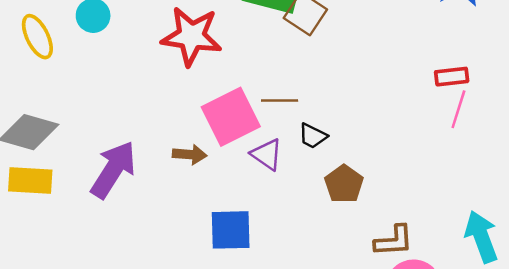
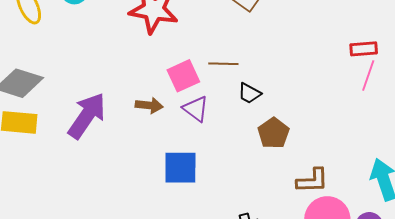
pink square: (231, 117) -> (183, 76), size x0.7
purple triangle: (267, 154) -> (196, 109), moved

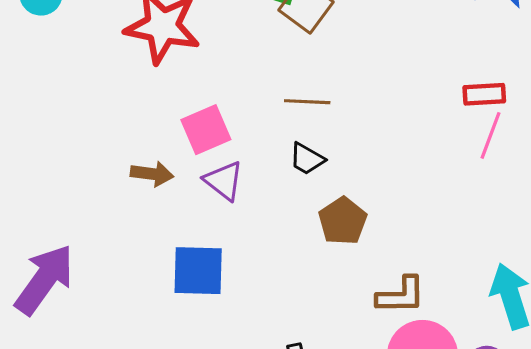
brown line: (223, 64) -> (307, 102), moved
purple arrow: (87, 116) -> (44, 279), moved

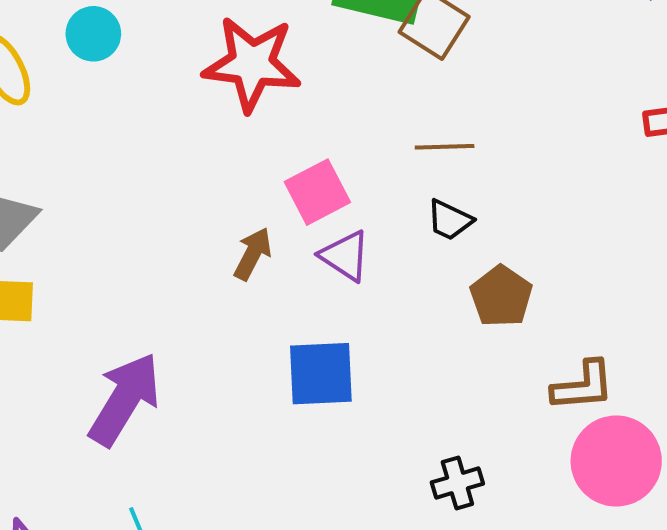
brown arrow: (152, 174) -> (253, 254), turned -66

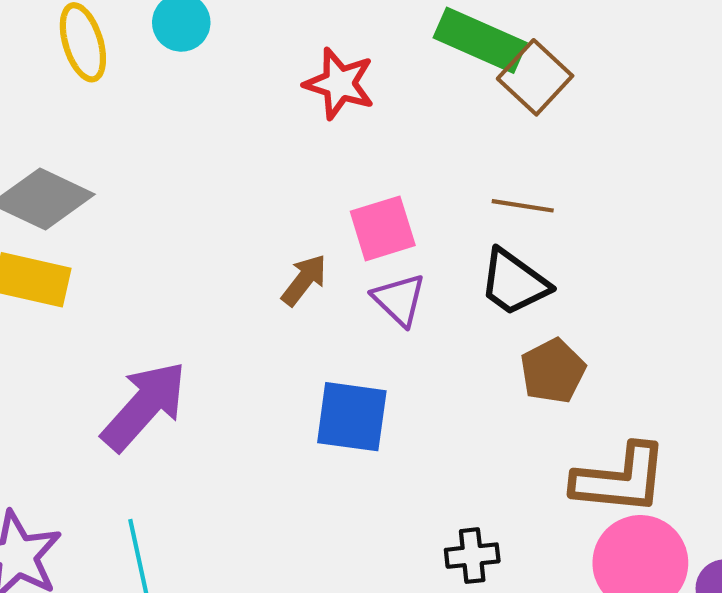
red star: (252, 64) -> (339, 84), size x0.7
black trapezoid: (450, 220) -> (514, 282), size x1.5
brown L-shape: (583, 386) -> (620, 479), size x1.4

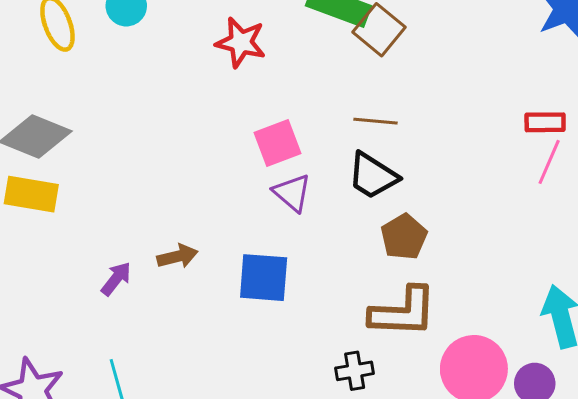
brown arrow: (304, 280) -> (177, 256), moved, turned 42
purple arrow: (144, 406) -> (116, 279), size x0.5
brown L-shape: (620, 479) -> (403, 312), moved

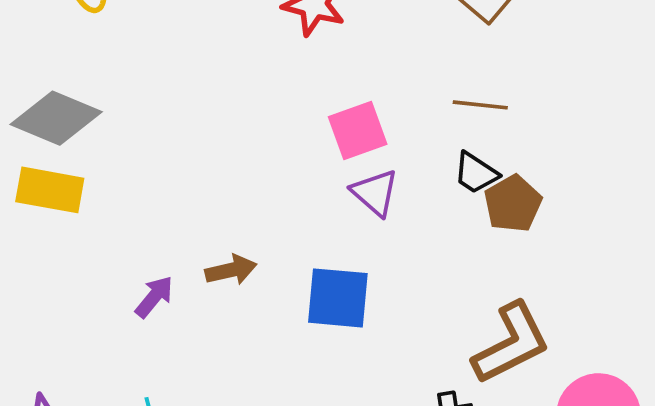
black trapezoid: (373, 176) -> (476, 173), size x0.7
brown pentagon: (404, 237) -> (513, 204), moved
brown L-shape: (403, 312) -> (511, 343), turned -30

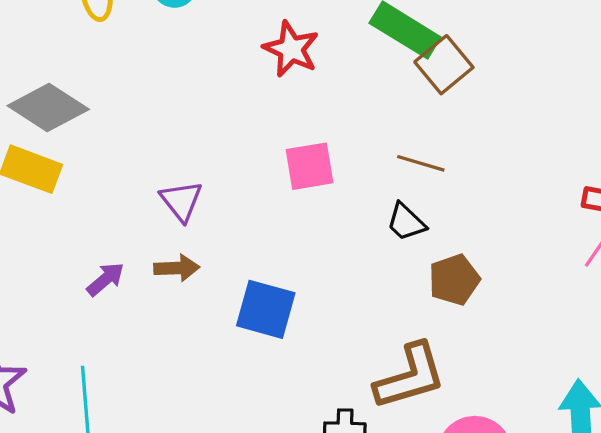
purple triangle: (375, 193) -> (181, 201), moved
brown pentagon: (513, 204) -> (454, 280), moved

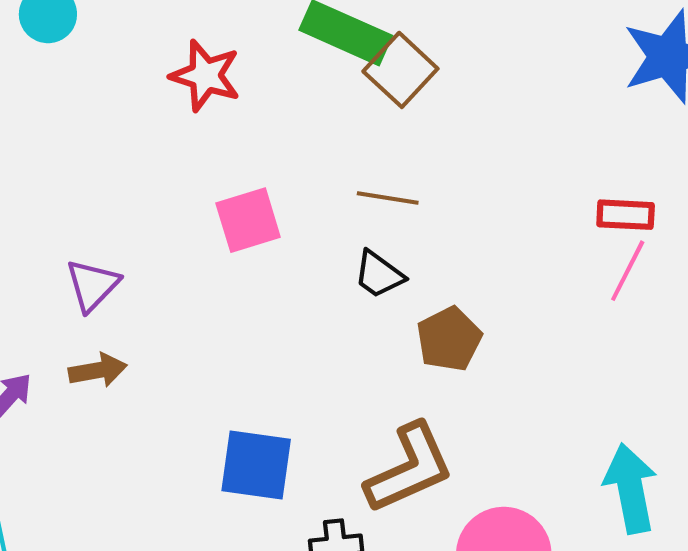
purple triangle: (181, 201) -> (92, 285), turned 30
blue square: (266, 309) -> (256, 465), moved

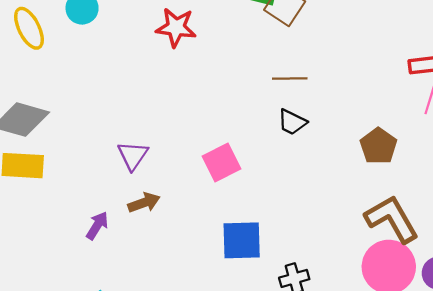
pink square: (248, 220) -> (222, 162), moved
brown pentagon: (449, 339) -> (378, 146), moved
brown L-shape: (409, 468) -> (392, 219), moved, turned -86

